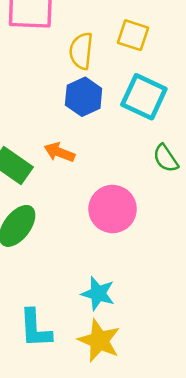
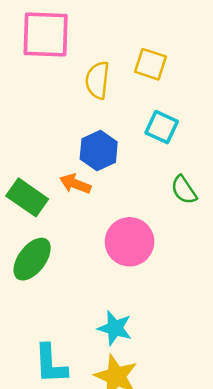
blue hexagon: (84, 97) -> (99, 151), moved
cyan square: (144, 97) -> (162, 127), size x0.7

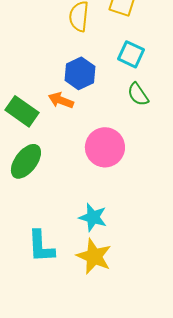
green semicircle: (184, 190) -> (138, 94), moved

